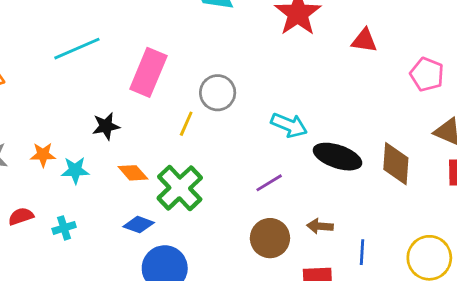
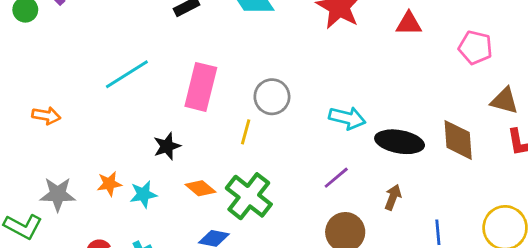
brown arrow: (320, 226) -> (393, 197), moved, turned 115

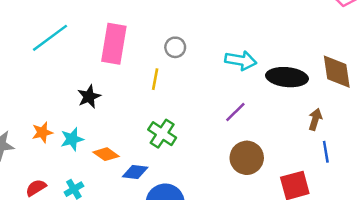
gray circle: (272, 97) -> (175, 47), size x0.7
orange diamond: (200, 188) -> (106, 154), moved
green cross: (249, 196) -> (162, 134), size x0.7
brown arrow: (393, 197) -> (315, 119), moved

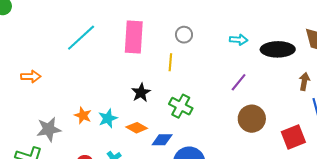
cyan arrow: (241, 60) -> (239, 40), size x0.7
black star: (89, 97) -> (141, 93), moved
orange star: (42, 132) -> (83, 115), turned -30

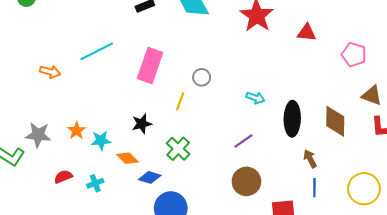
black ellipse: (278, 49) -> (292, 119), turned 76
orange arrow: (31, 77) -> (50, 72), moved
brown arrow: (304, 81) -> (310, 159), turned -54

